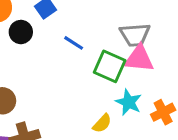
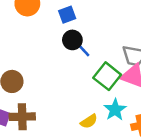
black circle: (21, 32) -> (72, 40), moved

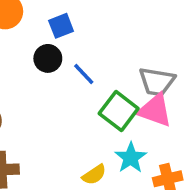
black circle: (72, 40) -> (48, 58), moved

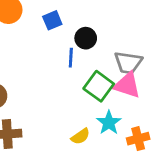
black circle: (48, 58) -> (86, 38), moved
blue line: (84, 74) -> (71, 58), turned 48

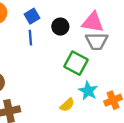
blue line: (71, 58) -> (30, 38), moved
pink triangle: (127, 85) -> (93, 22), moved

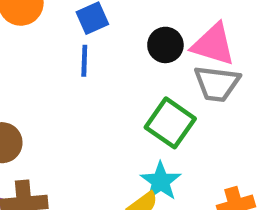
black circle: (60, 27) -> (165, 45), moved
cyan star: (88, 91) -> (161, 181), moved

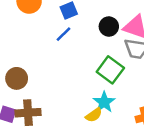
blue line: (84, 61) -> (63, 34), turned 42

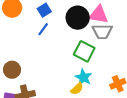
black circle: (109, 26) -> (78, 18), size x1.5

